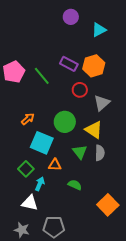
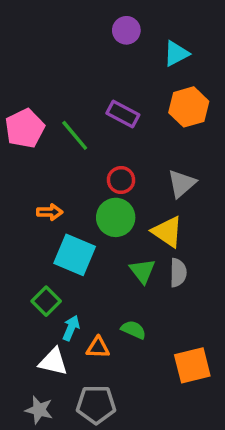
orange hexagon: (94, 66) -> (189, 107), moved
red circle: (80, 90) -> (121, 180), moved
orange arrow: (28, 119) -> (50, 212), turned 40
orange triangle: (55, 165) -> (98, 348), moved
orange square: (108, 205) -> (192, 365), turned 30

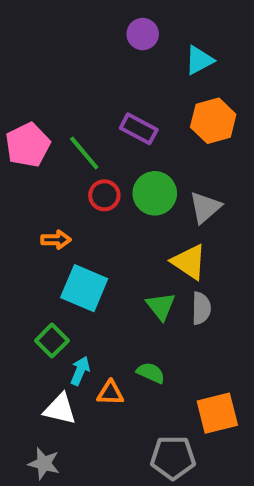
red circle: (121, 180) -> (104, 195), moved
green circle: (116, 217) -> (155, 193), moved
gray pentagon: (96, 405) -> (173, 457), moved

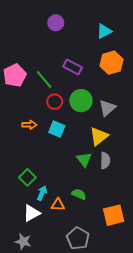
purple circle: (143, 34) -> (56, 23), moved
yellow triangle: (189, 262) -> (99, 136), turned 48
cyan square: (84, 288) -> (57, 129), moved, size x0.7
white triangle: (60, 409) -> (32, 213), turned -42
gray pentagon: (173, 457) -> (78, 238), moved, turned 30

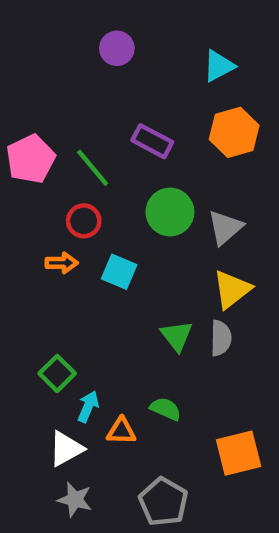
red circle: (55, 102) -> (84, 221), moved
yellow triangle: (99, 136) -> (232, 289), moved
gray star: (23, 242) -> (75, 500), moved

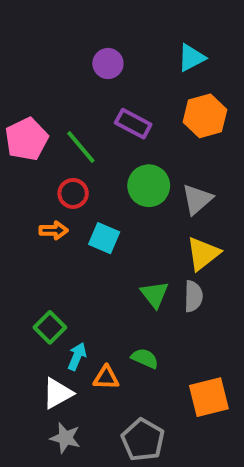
purple circle: (117, 48) -> (108, 64), moved

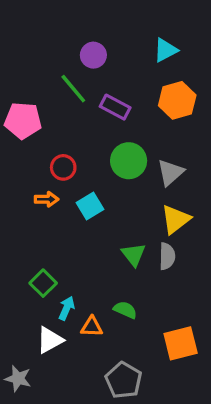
pink pentagon: (27, 139) -> (23, 120), turned 30
green line: (81, 147) -> (73, 89), moved
cyan square: (104, 238) -> (90, 206), turned 36
gray star: (65, 438) -> (18, 379), moved

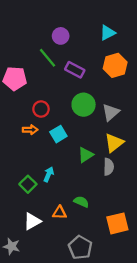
green triangle: (134, 255) -> (86, 155), moved, turned 35
cyan arrow: (67, 308) -> (49, 174), moved

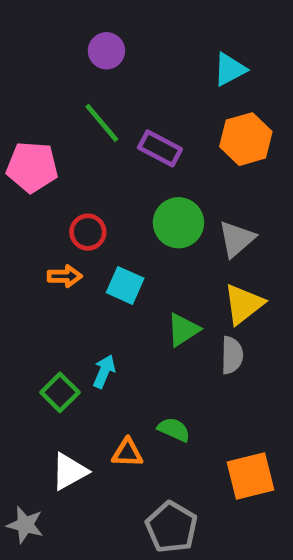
purple circle: (61, 36) -> (106, 51), moved
cyan square: (58, 134) -> (125, 285), turned -35

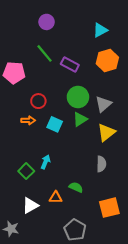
green triangle: (183, 330) -> (80, 119), moved
gray semicircle: (232, 355) -> (101, 164), moved

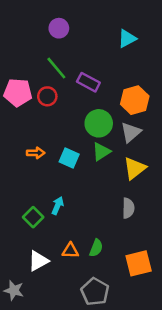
orange hexagon: (107, 60) -> (135, 100), moved
red circle: (38, 101) -> (47, 96), moved
green semicircle: (76, 187) -> (96, 248), moved, turned 88

